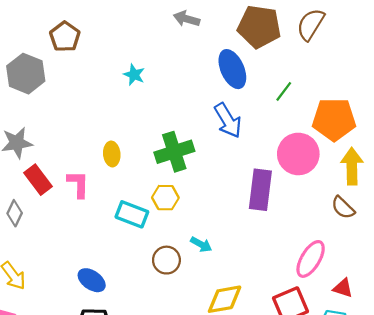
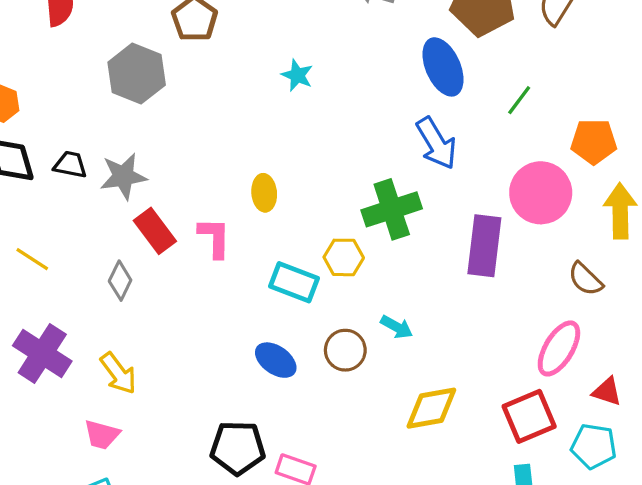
orange pentagon: (334, 119) -> (594, 141), size x0.7
green cross: (174, 152) -> (392, 209), moved
brown semicircle: (343, 208) -> (585, 279), moved
blue ellipse: (92, 280) -> (276, 360), moved

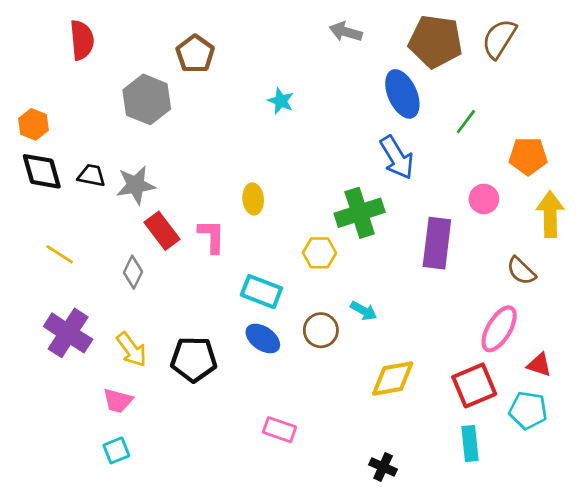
pink circle: (541, 193) -> (484, 199), size x0.6
cyan rectangle: (294, 282) -> (261, 292), moved
black pentagon: (238, 448) -> (194, 359), moved

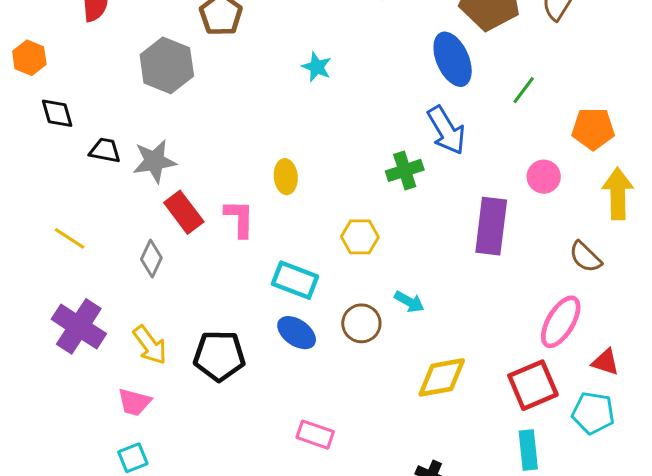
orange hexagon: (33, 124) -> (29, 58), moved
black diamond: (42, 171) -> (57, 113), moved, size x0.7
green cross: (360, 213) -> (405, 170), moved, size x0.7

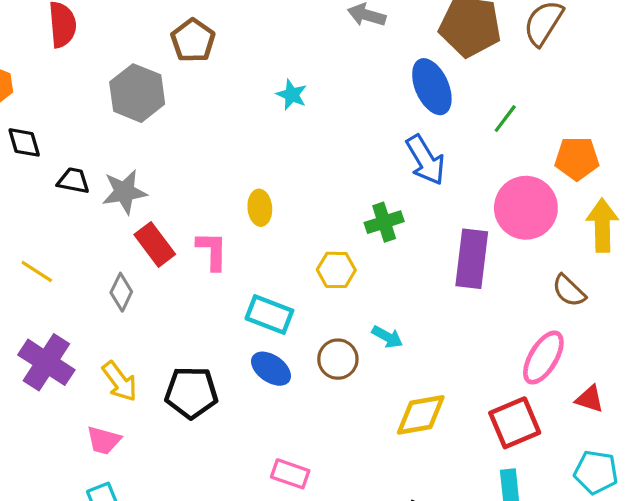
green cross: (405, 170) -> (384, 222), moved
pink circle: (544, 177) -> (526, 208), size x1.8
cyan pentagon: (593, 413) -> (596, 472), moved

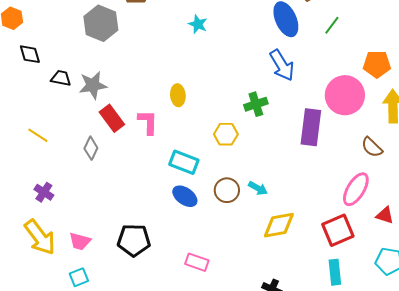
green line: (505, 119) -> (332, 25), moved
cyan arrow: (387, 337) -> (258, 188), moved
purple cross: (46, 362) -> (44, 192), size x0.6
yellow arrow: (120, 381) -> (40, 237), moved, size x1.4
black pentagon: (191, 393) -> (134, 240), moved

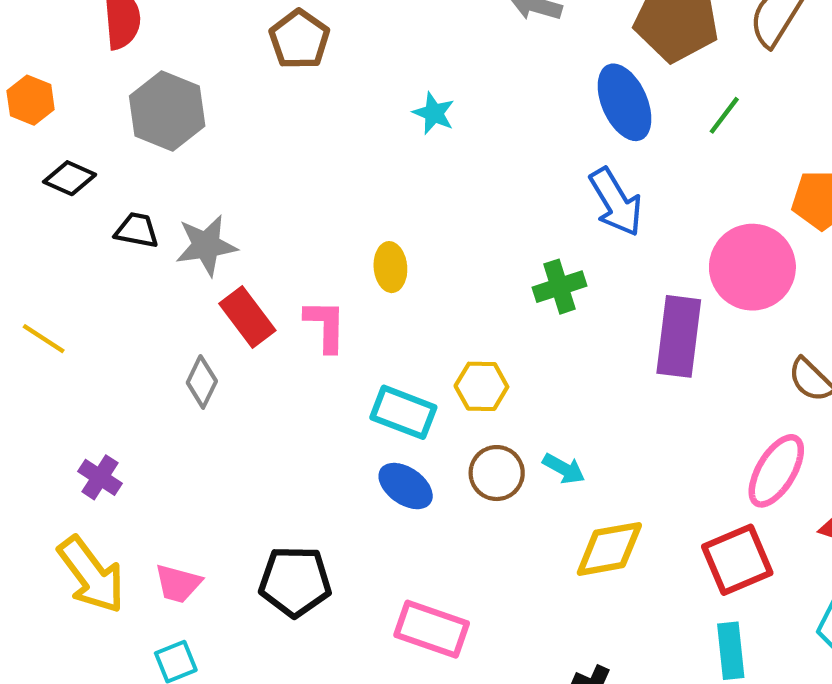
gray hexagon: (101, 23) -> (167, 111), moved
black diamond: (30, 54) -> (70, 178), turned -50
yellow hexagon: (226, 134) -> (481, 386), moved
yellow line: (38, 135) -> (44, 339), moved
pink rectangle: (197, 262) -> (432, 629), size x1.4

